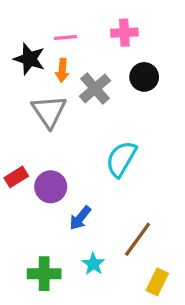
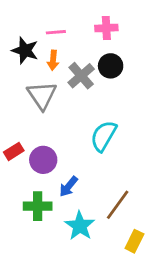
black circle: (144, 77) -> (111, 66), moved
cyan star: (93, 264) -> (80, 226), size x1.5
green cross: (44, 274) -> (38, 206), moved

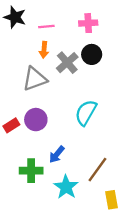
black star: (25, 50) -> (15, 17), moved
gray triangle: (42, 95) -> (35, 79), turned 44
purple circle: (43, 160) -> (36, 120), moved
yellow rectangle: (134, 241) -> (111, 200), turned -36

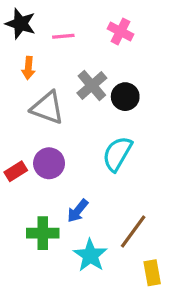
pink cross: (88, 23) -> (120, 32), turned 30
orange arrow: (44, 50) -> (28, 68), moved
black circle: (92, 54) -> (125, 97), moved
gray triangle: (35, 79) -> (47, 108), turned 40

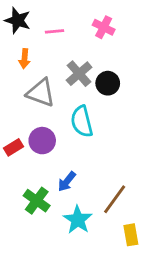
cyan semicircle: (117, 154) -> (82, 121), moved, turned -44
green cross: (43, 233) -> (37, 201), turned 36

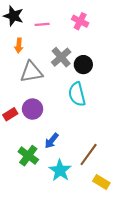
gray triangle: (41, 93) -> (31, 72), turned -30
cyan semicircle: (82, 121) -> (77, 94), moved
yellow rectangle: (131, 235) -> (101, 182), turned -49

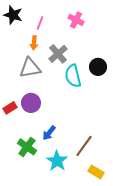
pink line: (42, 24) -> (40, 23), turned -64
orange arrow: (19, 46) -> (34, 43), moved
black circle: (83, 65) -> (98, 67), moved
cyan semicircle: (77, 94) -> (73, 76), moved

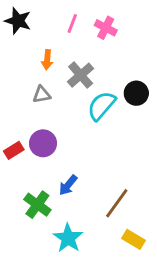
pink line: (40, 23) -> (72, 24), moved
gray triangle: (30, 68) -> (42, 95), size x0.6
cyan semicircle: (73, 76) -> (101, 106), turned 55
cyan star: (57, 161) -> (68, 238), moved

